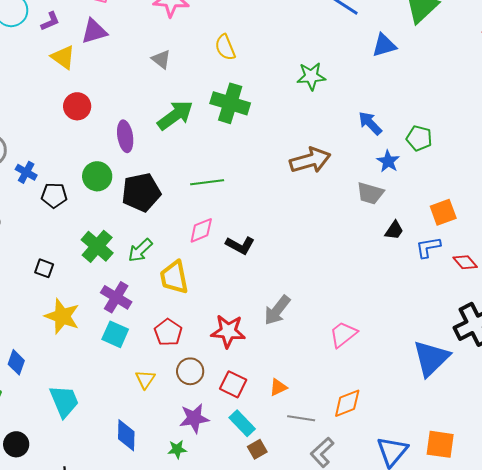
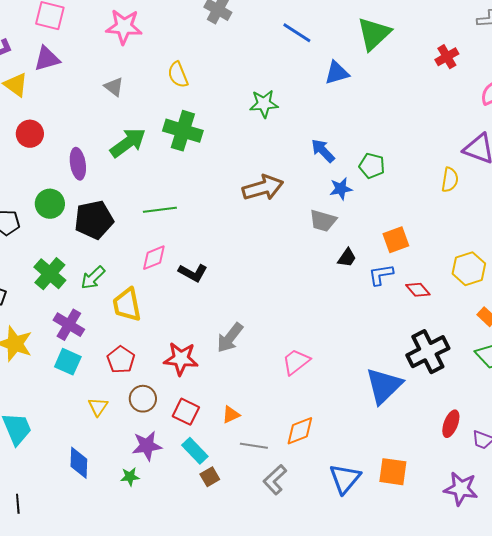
blue star: (388, 161) -> (341, 189), turned 30

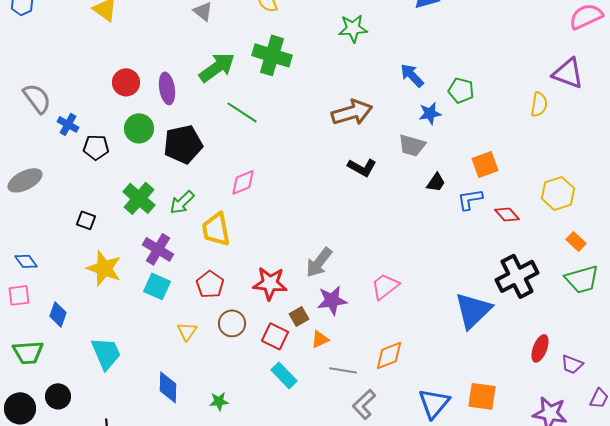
red circle: (30, 134) -> (126, 82), moved
green line: (160, 210) -> (242, 112), moved, turned 40
black L-shape: (193, 273) -> (362, 167), moved
purple star: (147, 446) -> (332, 300), moved
brown square: (210, 477) -> (299, 316), moved

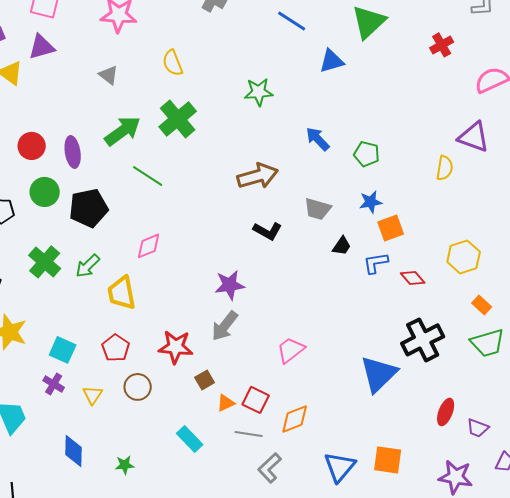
green cross: (272, 55) -> (178, 119), turned 33
blue star: (430, 113) -> (371, 202), moved
purple cross: (158, 249) -> (54, 384), moved, size x0.7
purple star: (332, 300) -> (230, 285), moved
red square: (275, 336) -> (256, 400), moved

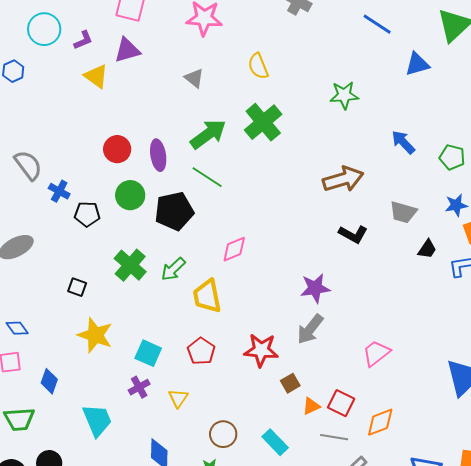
green line: (148, 176) -> (207, 177), moved
purple cross: (54, 384) -> (139, 387), turned 30
brown circle: (138, 387) -> (223, 434), moved

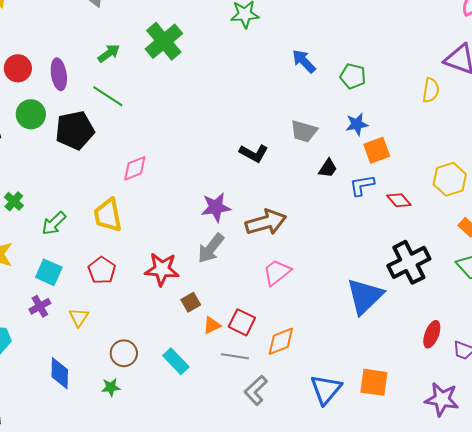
green arrow: (208, 134) -> (109, 53), size x0.6
brown arrow: (343, 179) -> (266, 222), moved
green cross: (130, 265) -> (14, 201), moved, size x0.6
green arrow: (173, 269) -> (54, 223), moved

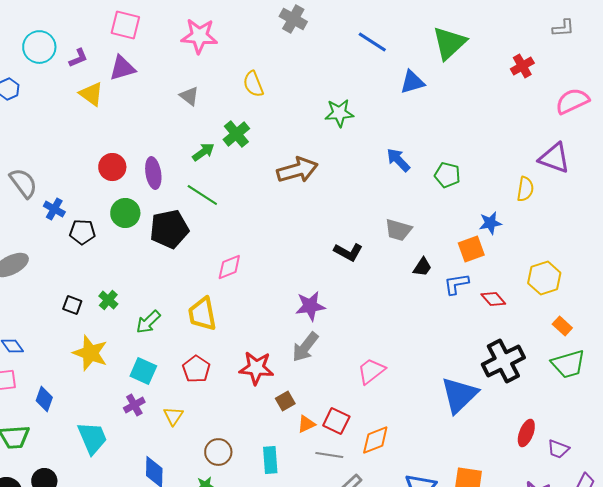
green cross: (164, 41) -> (236, 134), moved, size x0.7
blue star: (357, 124) -> (490, 223), moved
brown arrow: (266, 222) -> (297, 170), moved
cyan rectangle: (176, 361) -> (270, 460), turned 40

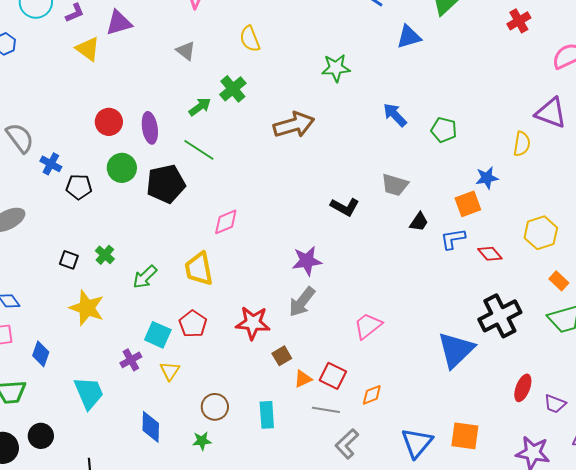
cyan square: (143, 371) -> (158, 335), moved
orange diamond: (375, 440) -> (372, 395), size x0.7

